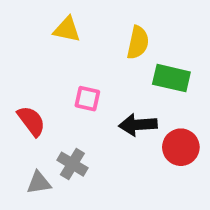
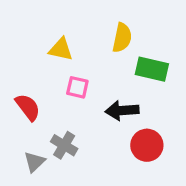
yellow triangle: (67, 29) -> (61, 49), moved
red circle: (181, 147) -> (147, 145), moved
gray triangle: (39, 183) -> (34, 162), turned -35

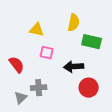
gray cross: (64, 145) -> (39, 88), turned -35

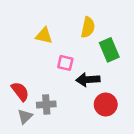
green rectangle: (92, 42) -> (109, 50), turned 54
pink square: (47, 53) -> (65, 63), moved
red semicircle: (17, 65) -> (20, 91), moved

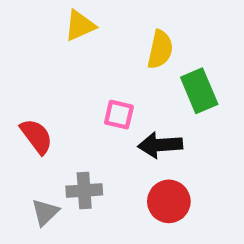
yellow triangle: (44, 36) -> (80, 26), moved, turned -36
red semicircle: (20, 91) -> (36, 136), moved
red circle: (106, 105) -> (169, 201), moved

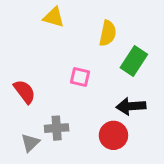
yellow triangle: (80, 26) -> (54, 17), turned 40
green rectangle: (199, 91) -> (134, 61), turned 56
black arrow: (160, 145) -> (131, 106), moved

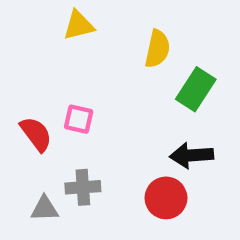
yellow triangle: (54, 17) -> (79, 25), turned -30
pink square: (80, 77) -> (79, 119), moved
gray triangle: (30, 143) -> (45, 209), turned 42

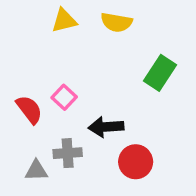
yellow semicircle: (157, 49) -> (116, 22), moved, turned 88
pink square: (79, 119) -> (64, 97), turned 30
black arrow: (192, 155) -> (106, 127), moved

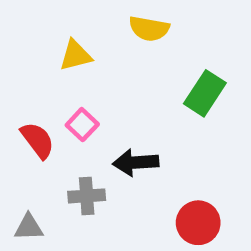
yellow triangle: (64, 21) -> (75, 55), moved
red circle: (136, 162) -> (198, 223), moved
gray triangle: (36, 170) -> (29, 227), moved

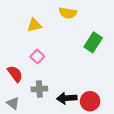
red semicircle: (38, 140) -> (15, 74), moved
black arrow: (136, 162) -> (67, 98), moved
gray triangle: (29, 227) -> (13, 103), turned 40

